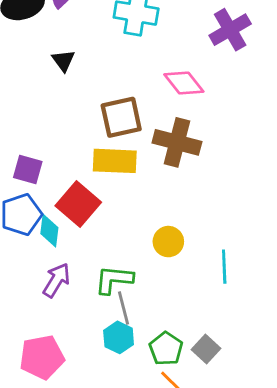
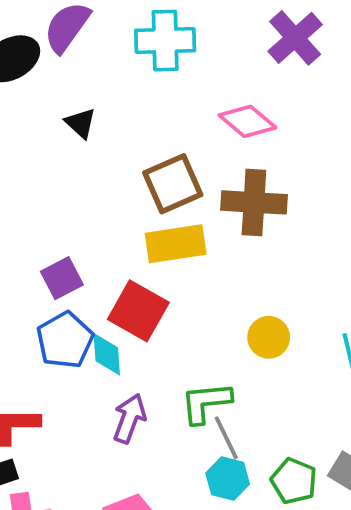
purple square: (28, 169) -> (62, 278), turned -32

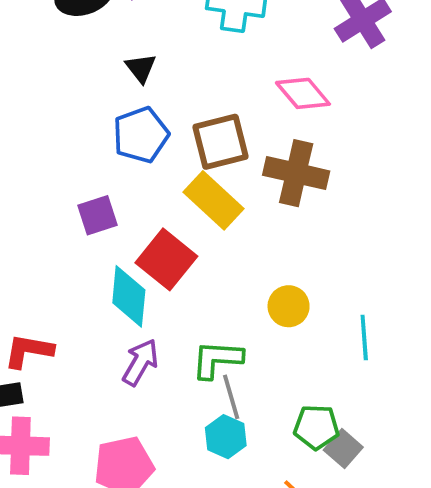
yellow rectangle: (176, 244) -> (214, 200), turned 42
blue pentagon: (65, 340) -> (141, 135), moved
cyan diamond: (107, 354) -> (129, 296), size x1.4
green pentagon: (294, 481) -> (316, 427), moved, turned -30

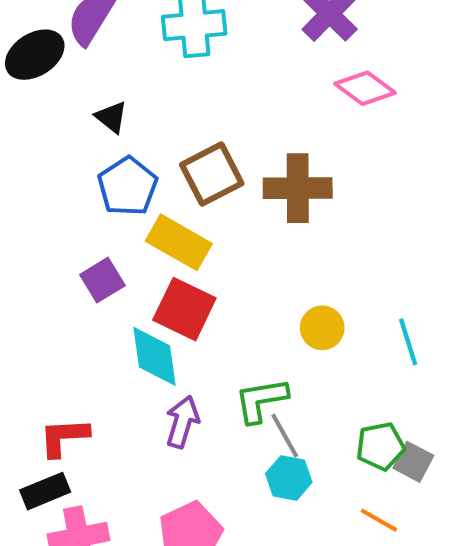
pink diamond: (303, 93) -> (365, 88), moved
yellow rectangle: (214, 200) -> (179, 242), moved

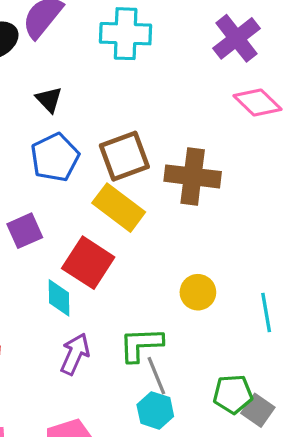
yellow rectangle: (179, 242) -> (119, 208), moved
cyan diamond: (154, 356) -> (59, 298), size x0.7

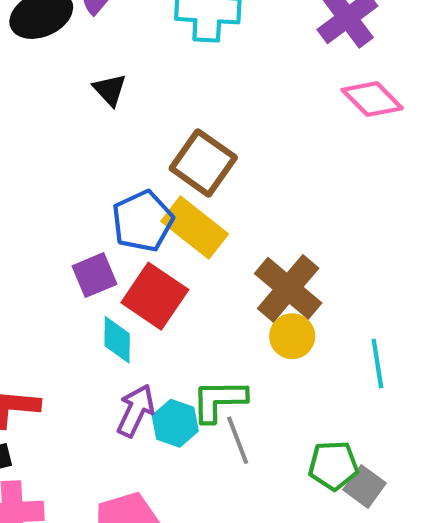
brown square: (124, 156) -> (203, 163), turned -36
blue pentagon: (55, 157) -> (143, 221), moved
brown cross: (193, 176) -> (288, 288), moved, turned 32
purple square: (25, 231) -> (94, 275), moved
cyan hexagon: (155, 410) -> (175, 423), moved

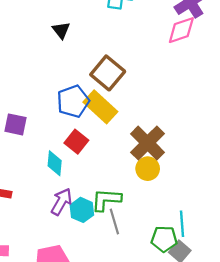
pink diamond: (372, 99) -> (181, 30), moved, turned -68
purple square: (94, 275) -> (16, 124), moved, turned 30
red square: (155, 296) -> (76, 142), size x0.7
cyan line: (377, 364) -> (182, 224), moved

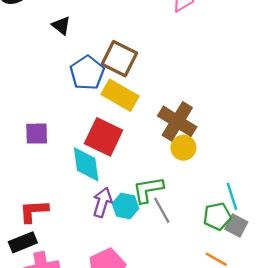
blue pentagon: (73, 101) -> (87, 73), moved
red square: (76, 142) -> (104, 137), size x1.5
cyan diamond: (55, 163) -> (86, 164), size x1.4

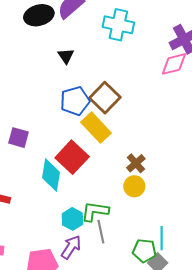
brown cross: (177, 121) -> (136, 163), size x0.6
purple arrow: (102, 202) -> (71, 247), moved

